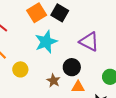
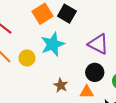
black circle: (72, 67) -> (95, 72), moved
yellow circle: (20, 69) -> (27, 58), moved

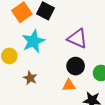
brown star: (61, 85) -> (30, 78), moved

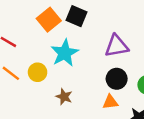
purple triangle: (77, 38) -> (117, 46), turned -30

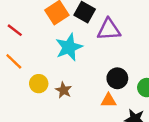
purple triangle: (117, 46) -> (109, 30), moved
yellow circle: (38, 72) -> (39, 84), moved

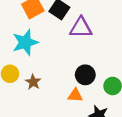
cyan star: (69, 47) -> (25, 42), moved

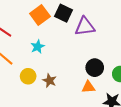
cyan star: (25, 42) -> (38, 47), size x0.6

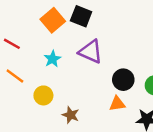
purple triangle: (85, 27) -> (91, 52), moved, turned 35
brown star: (50, 81) -> (71, 115), moved

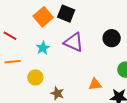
orange line: (15, 76) -> (12, 62), turned -42
black circle: (123, 80) -> (112, 38), moved

